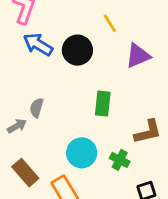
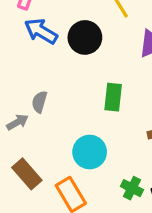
green cross: (120, 160) -> (132, 188), moved

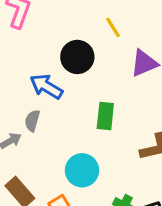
blue arrow: (41, 31) -> (46, 86), moved

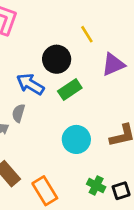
green rectangle: (105, 116) -> (70, 89), moved, turned 50
cyan circle: (82, 170) -> (76, 139), moved

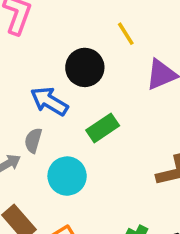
green rectangle: (70, 89) -> (103, 128), moved
cyan circle: (76, 139) -> (67, 176), moved

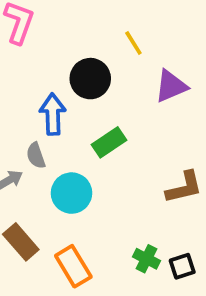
blue arrow: (49, 101) -> (53, 114), turned 57
gray semicircle: (33, 140) -> (36, 156), turned -35

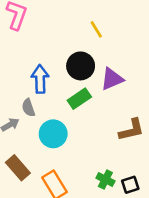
black circle: (90, 79) -> (81, 66), moved
purple triangle: (171, 86) -> (112, 79), moved

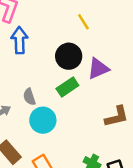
blue arrow: (40, 79) -> (19, 40), moved
gray semicircle: (28, 108) -> (29, 97), moved

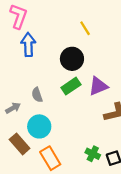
purple triangle: (98, 69) -> (98, 86), moved
cyan circle: (43, 120) -> (39, 126), moved

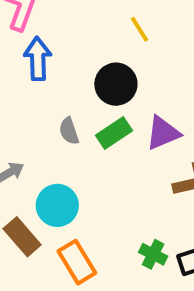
gray semicircle: (37, 95) -> (69, 131), moved

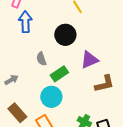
green rectangle: (114, 133) -> (59, 74), moved
cyan circle: (57, 205) -> (51, 97), moved

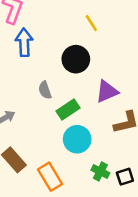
cyan circle: (51, 97) -> (77, 139), moved

